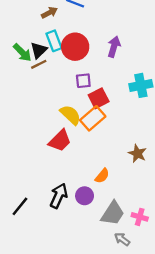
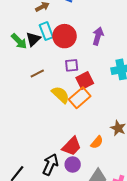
brown line: (39, 64) -> (37, 74), moved
red trapezoid: (60, 141) -> (72, 146), moved
orange semicircle: (102, 176) -> (97, 142), moved

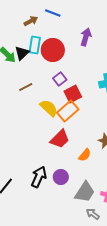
cyan rectangle: (46, 31) -> (35, 45), turned 30
purple arrow: (98, 36) -> (86, 37), moved
purple square: (72, 65) -> (60, 79), turned -32
red trapezoid: (72, 146) -> (60, 139), moved

